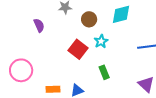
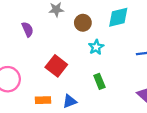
red square: (78, 49) -> (56, 66), moved

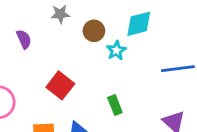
cyan star: (96, 47) -> (116, 50), moved

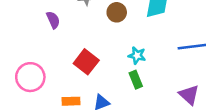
cyan star: (116, 50) -> (137, 55), moved, turned -30

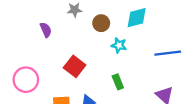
cyan star: (137, 55) -> (119, 45), moved

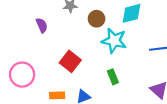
cyan star: (119, 45) -> (114, 41), size x1.6

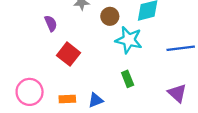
red square: (70, 61) -> (68, 54), moved
pink circle: (22, 75) -> (30, 92), moved

